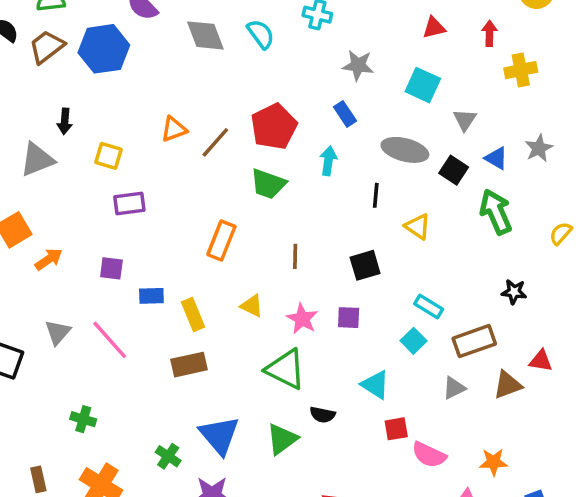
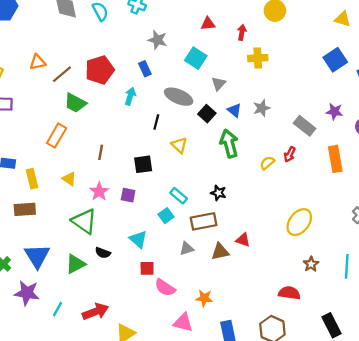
green trapezoid: (268, 184) -> (75, 103), moved
black star: (514, 292) -> (218, 193), moved

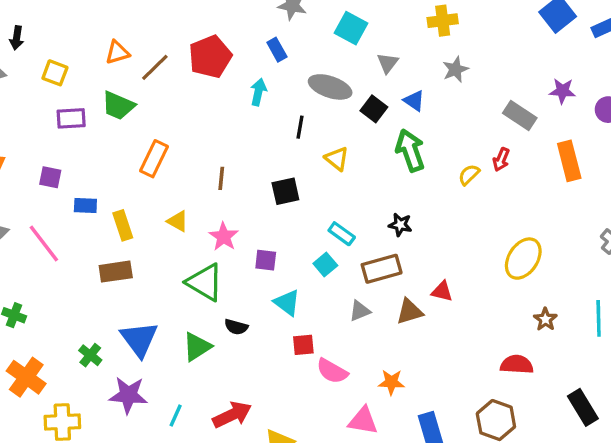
green trapezoid: (75, 103) -> (118, 106), moved
gray star: (262, 108) -> (455, 69), moved
purple square: (128, 195) -> (266, 260), moved

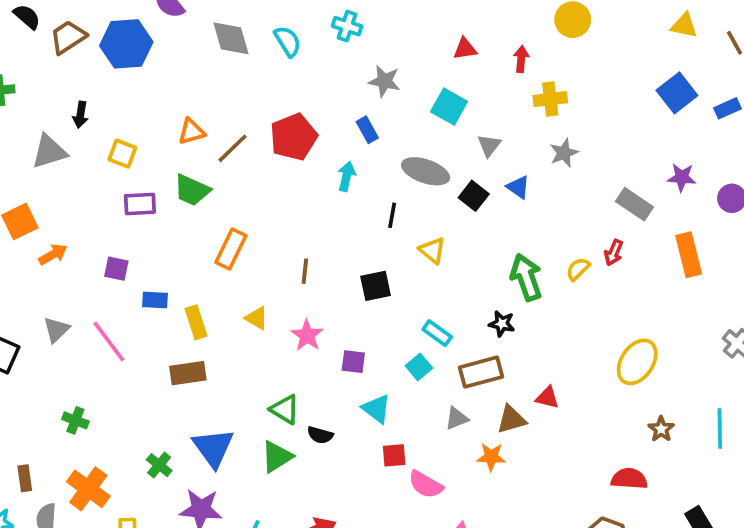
green arrow: (410, 150) -> (526, 277), moved
green triangle: (205, 282) -> (285, 409), moved, size x0.7
orange star: (391, 382) -> (491, 457), moved

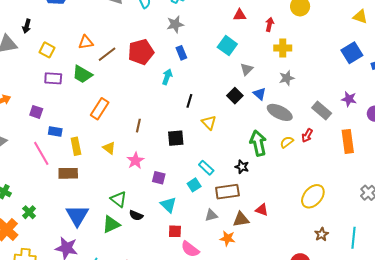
gray star: (384, 81) -> (175, 24), moved, turned -30
gray ellipse: (426, 171) -> (280, 112), moved
pink line: (109, 342) -> (41, 153), moved
green cross: (159, 465) -> (29, 212), moved

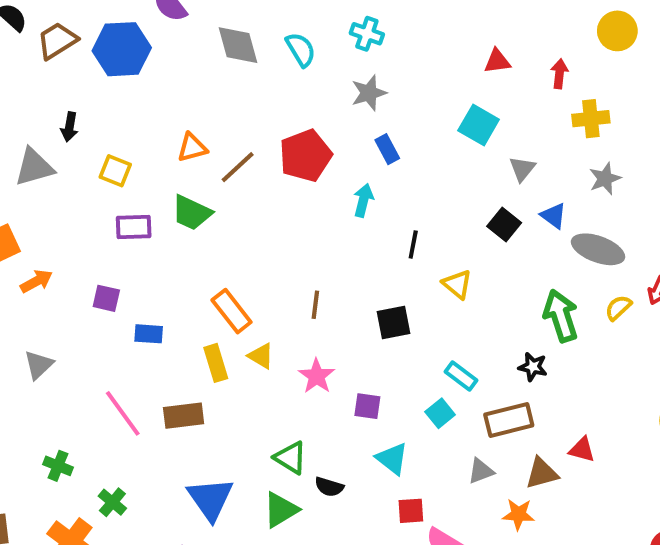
orange rectangle: (100, 109) -> (232, 311), moved, turned -65
yellow rectangle: (76, 146) -> (216, 363), moved
pink line: (41, 153) -> (123, 413), moved

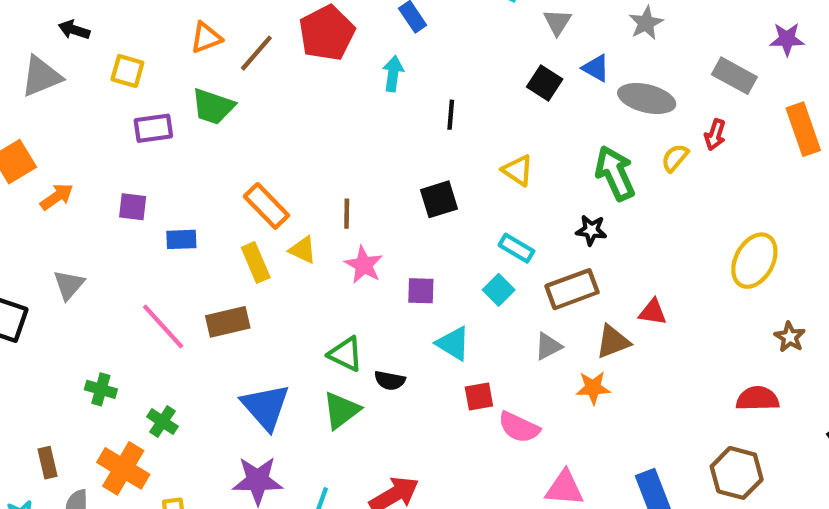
black arrow: (69, 127) -> (74, 30), turned 104
yellow triangle: (457, 284) -> (518, 170), moved
brown line: (315, 305) -> (347, 214), moved

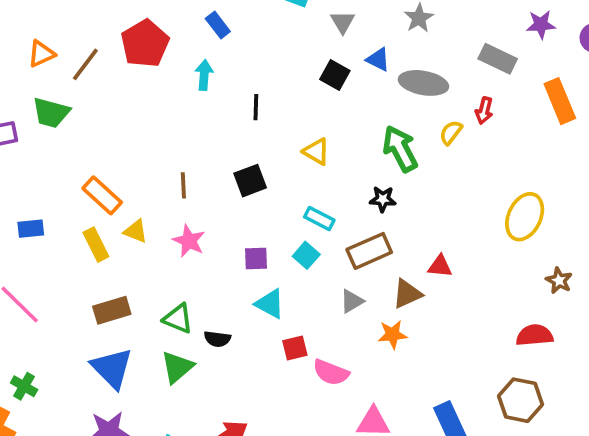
brown line: (347, 214) -> (183, 185), moved
purple square: (421, 291) -> (256, 258), moved
brown rectangle: (228, 322) -> (112, 310), moved

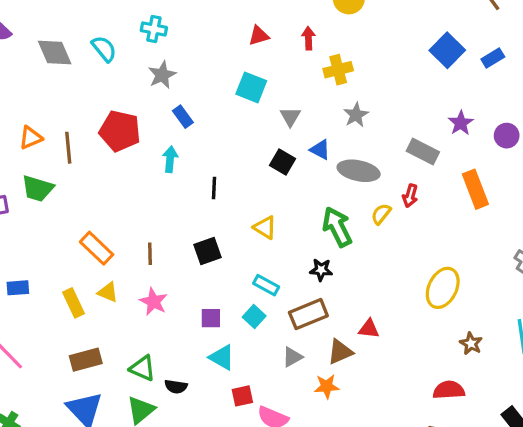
purple star: (541, 25) -> (461, 123), turned -30
red pentagon: (145, 44) -> (120, 131), turned -30
brown line: (85, 64) -> (68, 148), turned -44
orange rectangle: (102, 195) -> (97, 248), moved

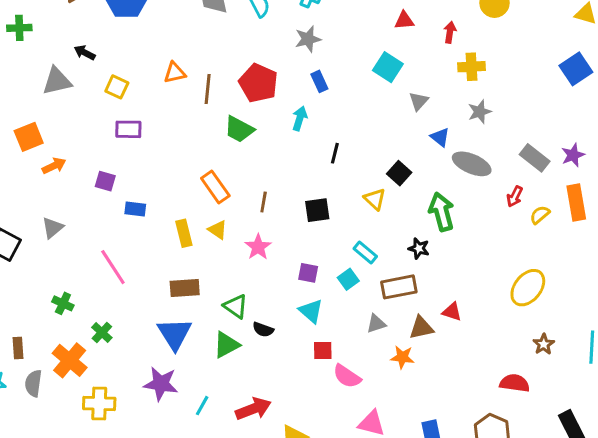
purple star: (461, 123) -> (573, 155), moved
black square: (283, 162) -> (399, 173), moved
green trapezoid: (38, 188) -> (239, 129), moved
yellow semicircle: (381, 214) -> (540, 215), moved

